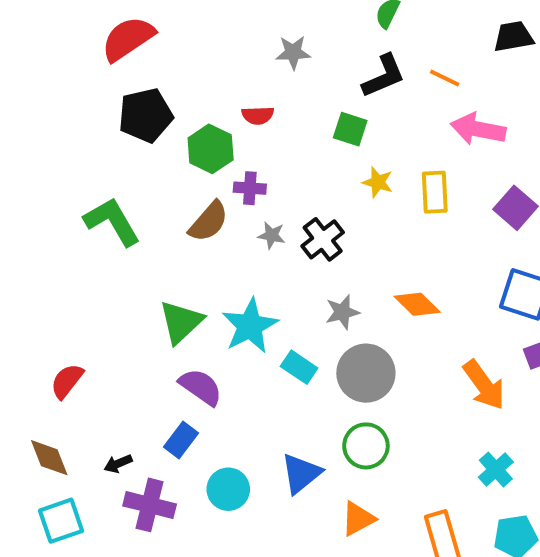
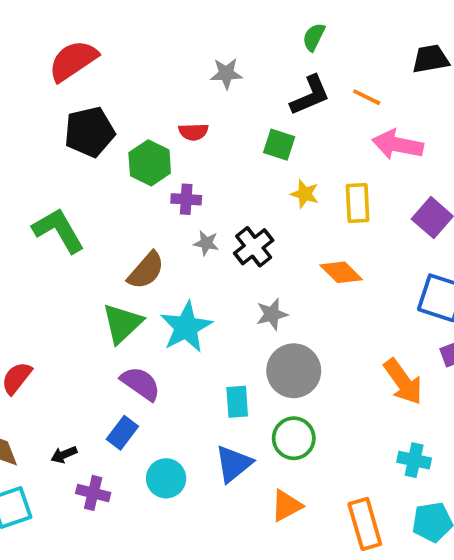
brown semicircle: (209, 222) -> (146, 270), moved
orange diamond: (417, 304) -> (341, 272), moved
cyan rectangle: (299, 367) -> (237, 402), moved, turned 52
cyan cross: (496, 470) -> (414, 460), turned -36
purple cross: (150, 505) -> (93, 493), size x0.7

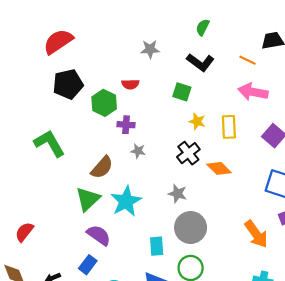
black L-shape: (310, 95) -> (200, 62), turned 60
orange line: (367, 97) -> (247, 60), moved
black cross: (254, 247) -> (188, 153), moved
gray star: (272, 314) -> (177, 194), turned 30

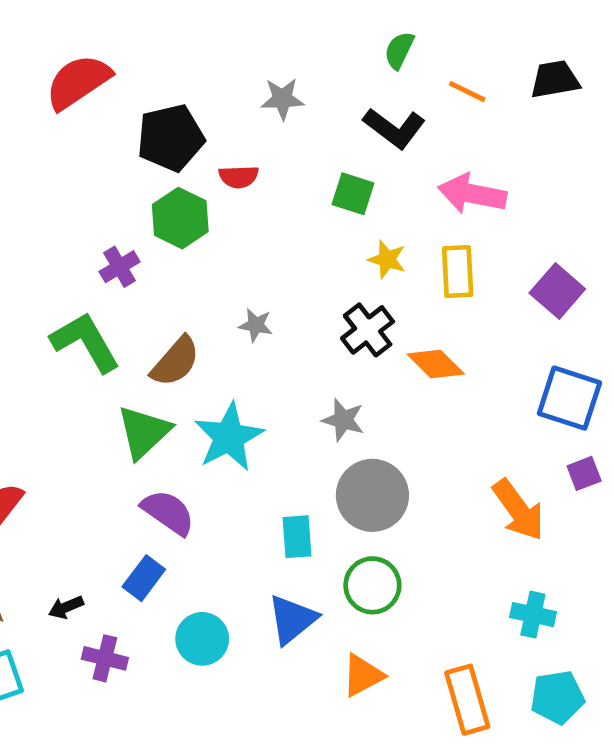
orange line: (247, 60) -> (467, 92), moved
black pentagon: (68, 84) -> (171, 138), moved
pink arrow: (253, 92) -> (472, 194), moved
purple cross: (126, 125) -> (119, 267), moved, turned -35
green L-shape: (49, 143) -> (85, 342), moved

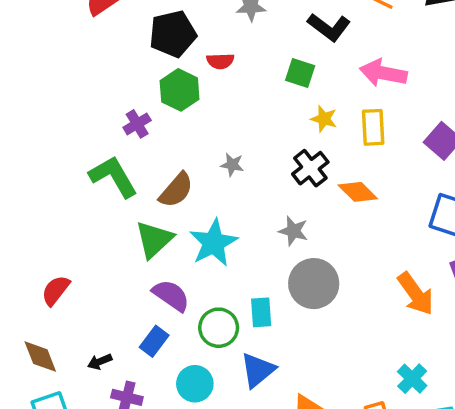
green circle: (372, 585) -> (219, 328), moved
cyan cross: (533, 615) -> (412, 379), moved, turned 32

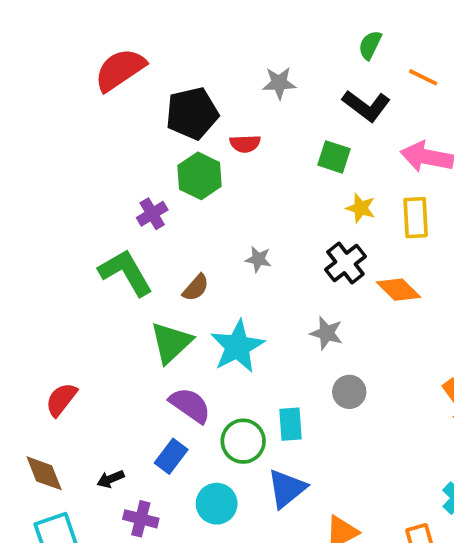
brown semicircle: (176, 190) -> (196, 288), size x0.7
gray circle: (314, 284) -> (349, 392), size x0.6

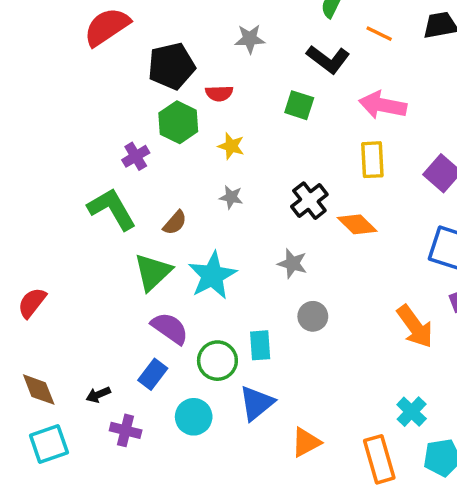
yellow star: (361, 208) -> (231, 146), moved
red semicircle: (61, 399) -> (32, 303), moved

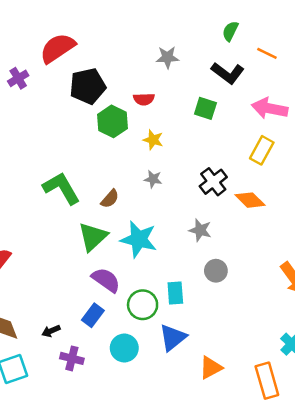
black pentagon: (171, 66) -> (88, 86), moved
purple cross: (136, 156) -> (18, 78), moved
yellow rectangle: (372, 160) -> (262, 150), turned 32
cyan star: (212, 275) -> (139, 239), turned -30

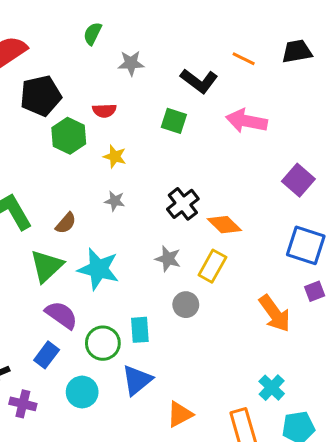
green semicircle: (230, 31) -> (92, 34), moved
yellow rectangle: (262, 150) -> (212, 266), moved

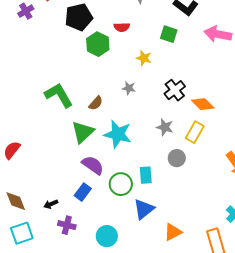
yellow star: (115, 156) -> (144, 58), moved
cyan circle: (82, 392) -> (107, 236), moved

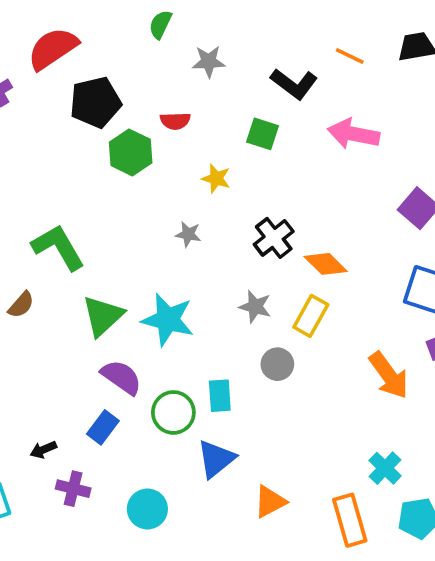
brown semicircle: (96, 103) -> (21, 305), moved

